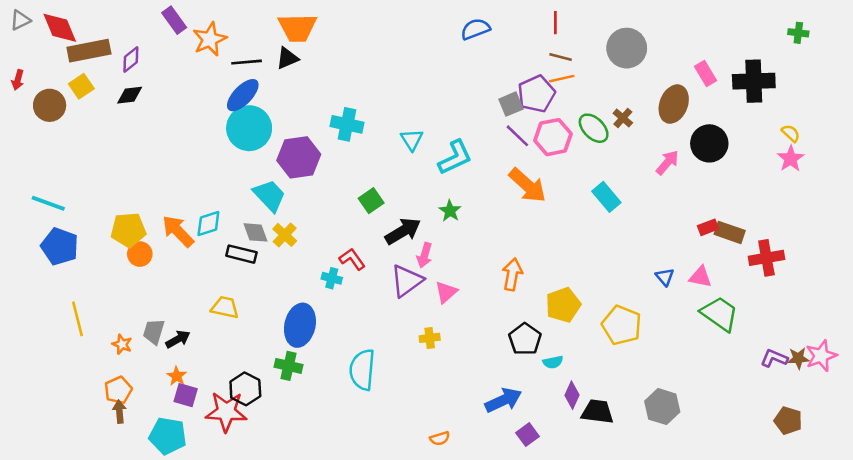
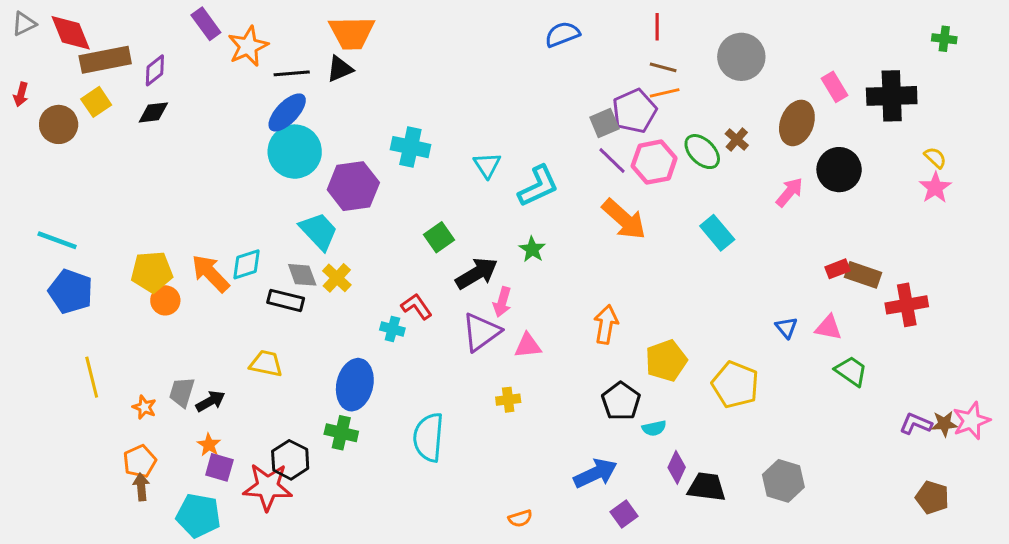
pink triangle: (446, 292) -> (528, 346), turned 35
green trapezoid: (719, 314) -> (851, 371), size x0.7

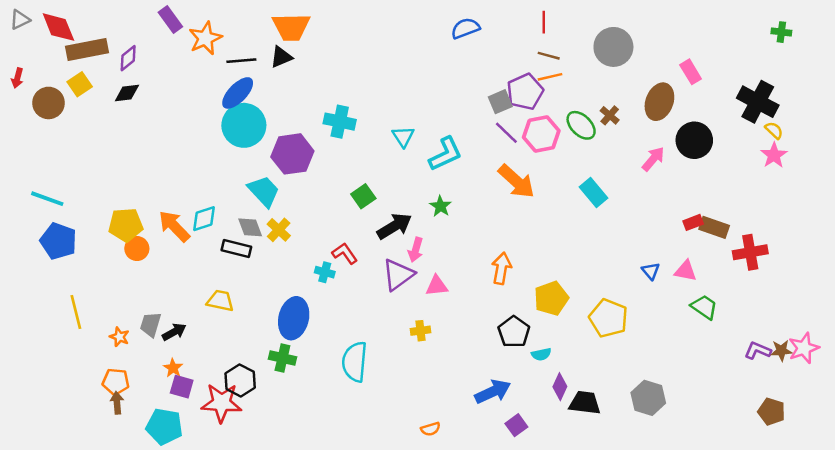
black cross: (892, 96) -> (758, 102), moved, turned 30
orange pentagon: (140, 461) -> (116, 382), turned 30

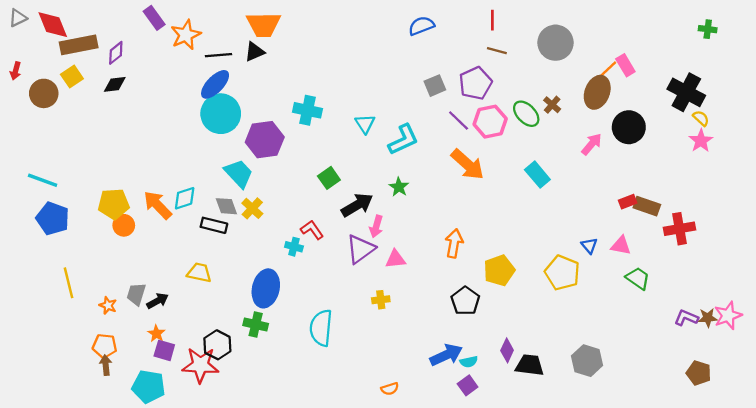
orange line: (550, 77) -> (607, 70), moved, turned -30
gray square: (500, 102) -> (435, 86), moved
yellow pentagon: (608, 318) -> (562, 273), moved
cyan semicircle: (541, 354) -> (469, 362), moved

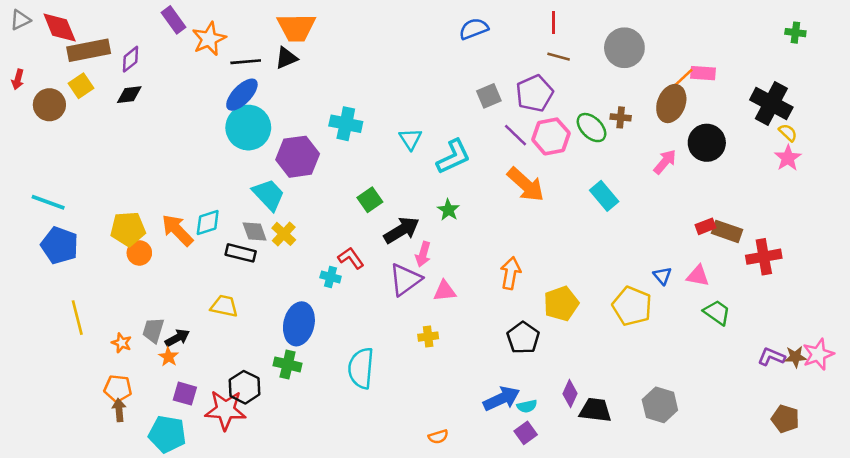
pink rectangle: (625, 65) -> (703, 73), turned -55
brown cross: (552, 105) -> (621, 117), turned -36
orange star: (156, 334) -> (168, 357), moved

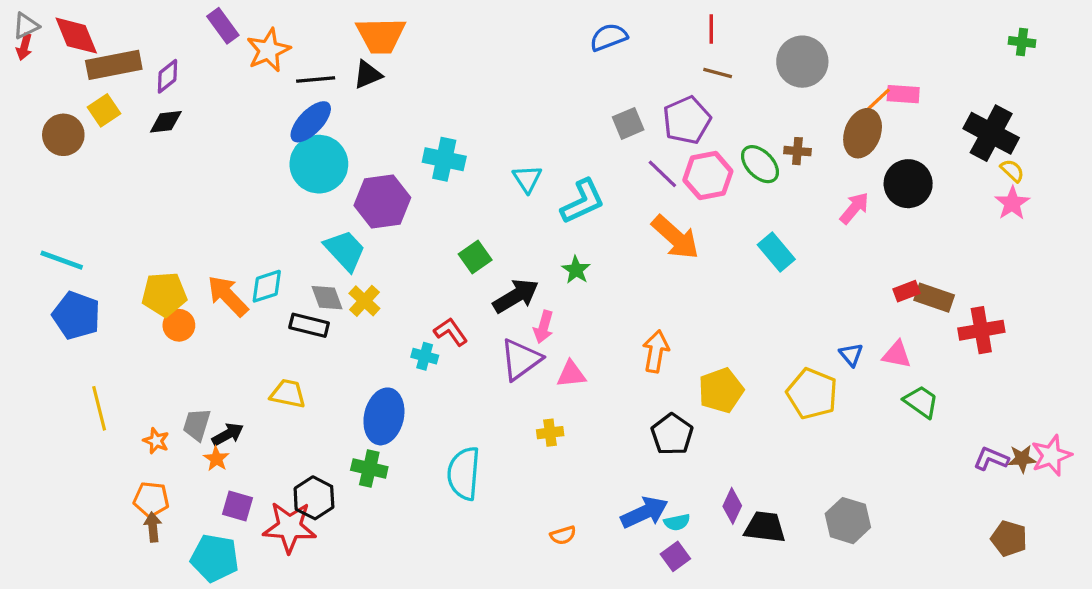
red arrow: (18, 79) -> (24, 47), moved
orange semicircle: (438, 437) -> (563, 535), moved

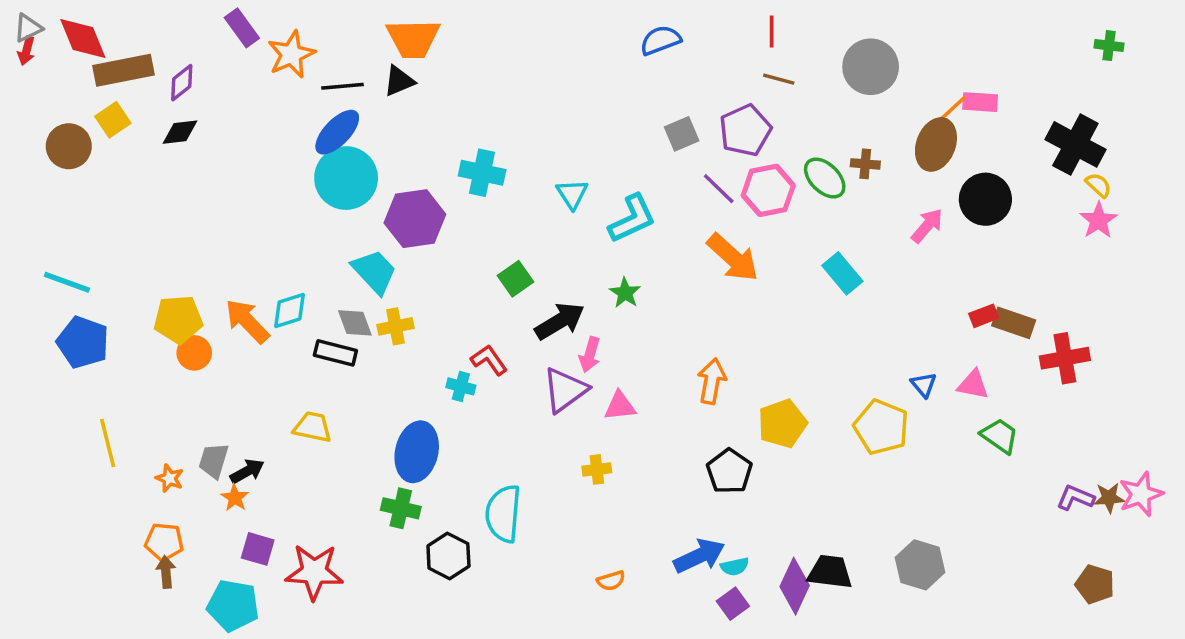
yellow cross: (364, 301) -> (395, 326), turned 36
black hexagon: (314, 498) -> (448, 556), moved
purple diamond: (732, 506) -> (795, 586), moved, size x1.4

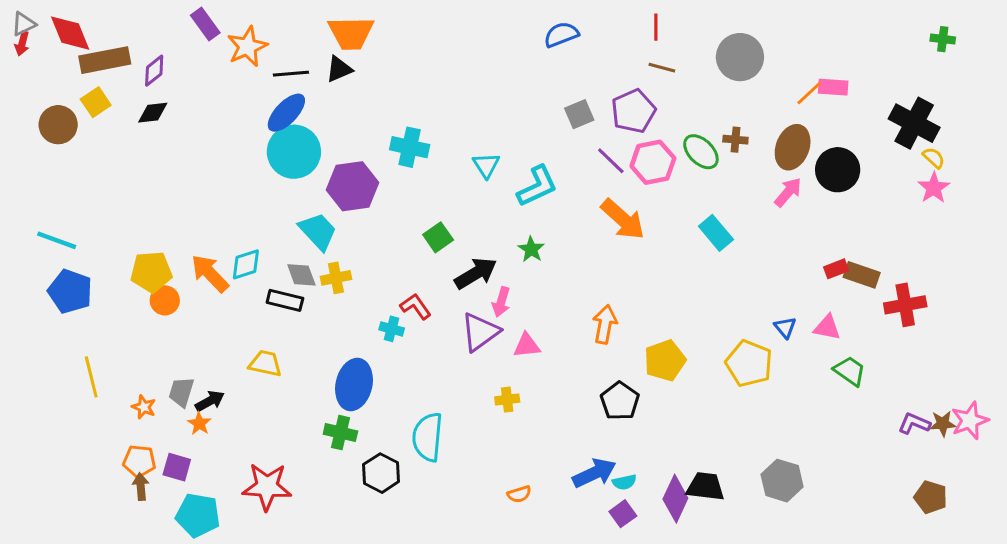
brown ellipse: (936, 144) -> (793, 147), moved
purple square: (258, 549) -> (177, 467), moved

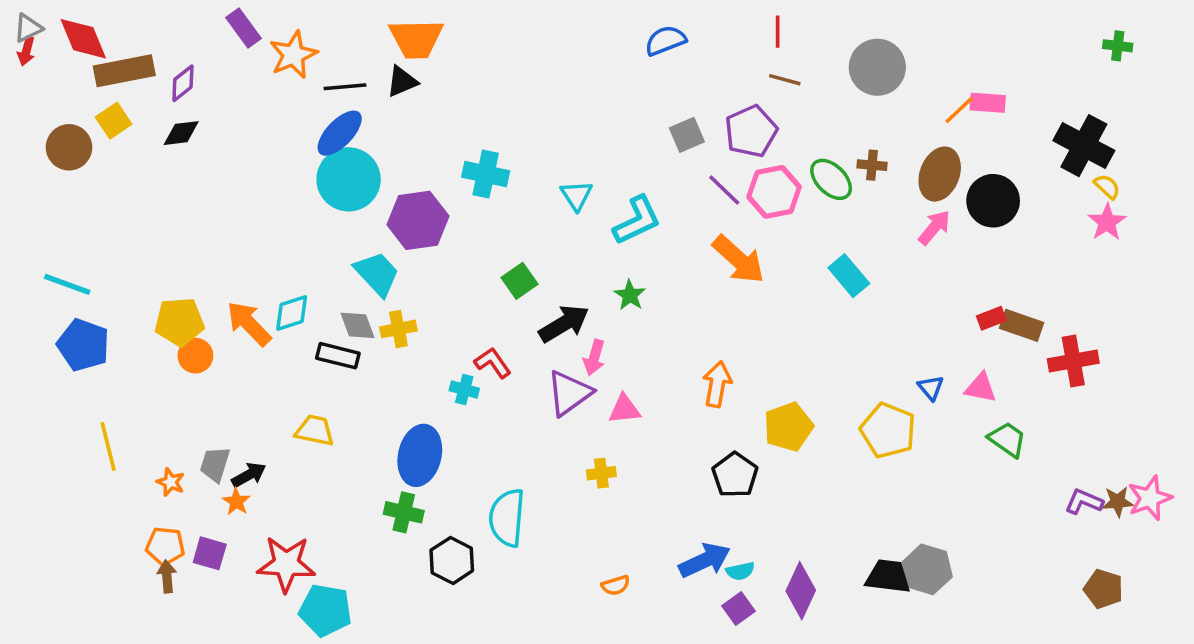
red star: (267, 487) -> (286, 564), moved
black trapezoid: (705, 487) -> (888, 576), moved
cyan pentagon: (198, 515) -> (325, 610), moved

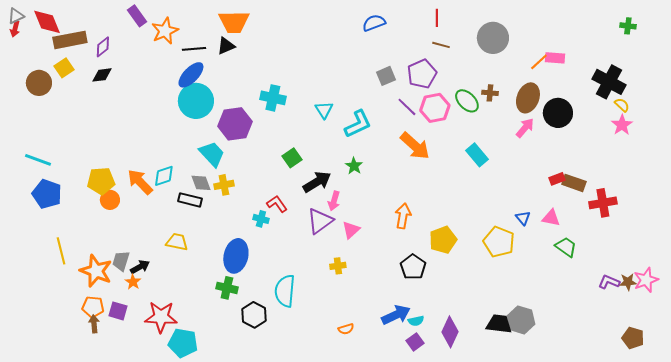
pink triangle: (625, 409) -> (351, 230), turned -36
orange star: (170, 482) -> (96, 271), size x2.0
brown pentagon: (1103, 589) -> (633, 338), moved

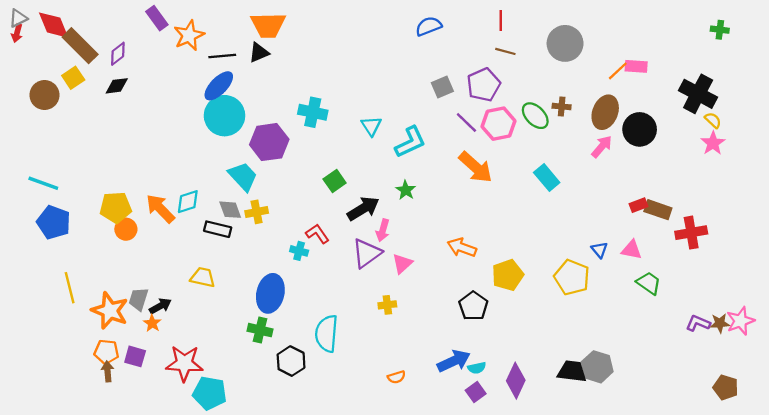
brown rectangle: (70, 40) -> (80, 46), turned 56
orange arrow: (403, 216) -> (462, 248), turned -80

